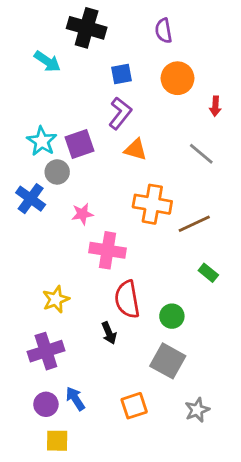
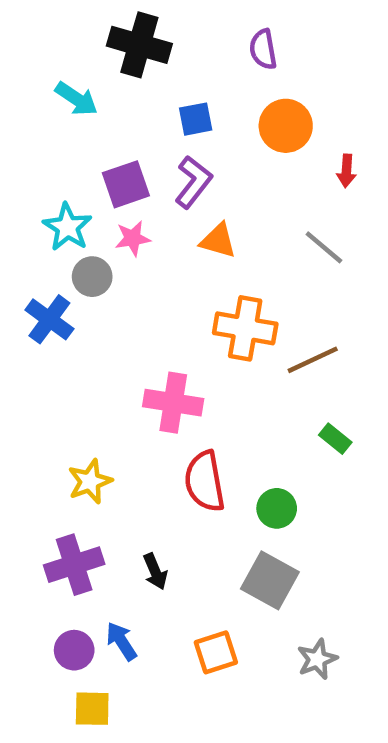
purple square: (80, 144) -> (126, 184), moved
pink star: (82, 214) -> (133, 238), moved
black arrow: (109, 333) -> (155, 571), moved

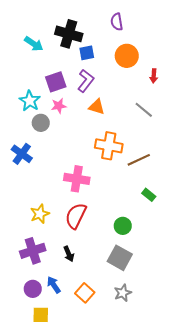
black cross: (139, 45) -> (69, 34), moved
blue cross: (49, 319) -> (22, 154), moved
red semicircle: (205, 481) -> (76, 216), moved, turned 36
orange square: (216, 652) -> (85, 293), moved, turned -30
gray star: (317, 659) -> (123, 293), moved

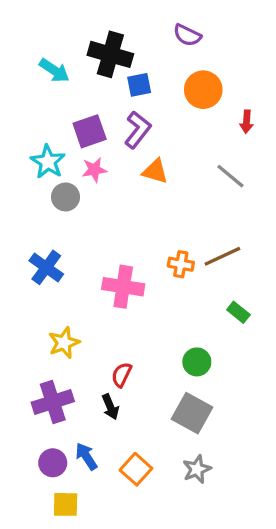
purple semicircle: (117, 22) -> (187, 35), turned -54
orange cross: (109, 146) -> (181, 264), moved, size x0.6
blue cross: (22, 154) -> (46, 267), moved
red semicircle: (76, 216) -> (122, 375), moved, size x0.6

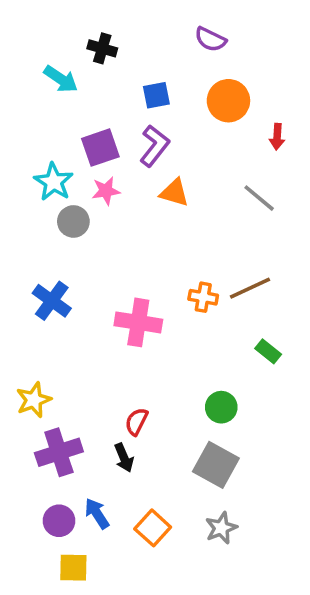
black cross: (110, 54) -> (102, 48), moved, size x0.6
yellow star: (64, 343) -> (34, 400), moved

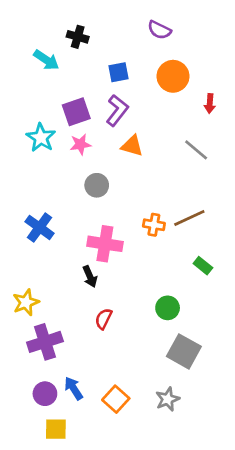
gray circle: (73, 221) -> (97, 185), moved
black arrow: (124, 458) -> (90, 277), moved
gray square: (216, 465) -> (184, 351), moved

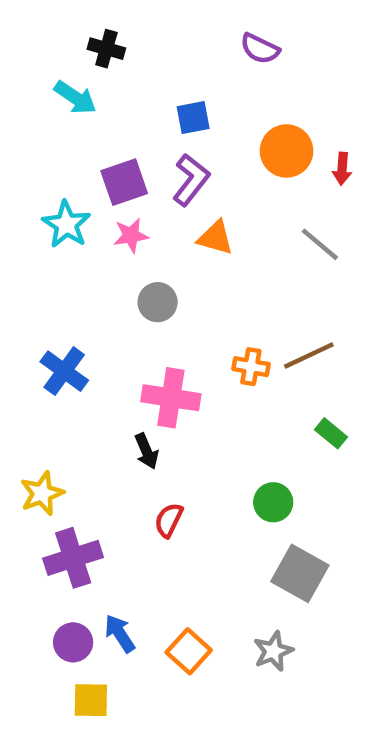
black cross: (78, 37) -> (106, 49), moved
orange circle: (173, 76) -> (287, 151), moved

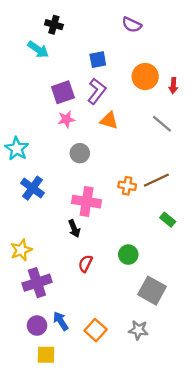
cyan star: (66, 224) -> (17, 149), moved
green circle: (273, 502) -> (128, 255), moved
gray star: (273, 651) -> (138, 330), turned 30

